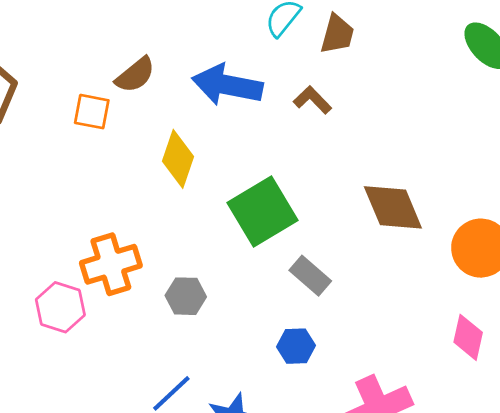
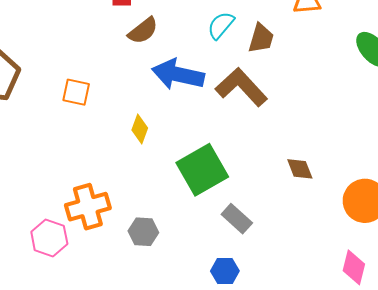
brown semicircle: (135, 75) -> (143, 31), moved
brown L-shape: (312, 100) -> (241, 87), size x1.8
yellow diamond: (178, 159) -> (140, 129), size x0.7
brown diamond: (393, 207) -> (300, 169), size x0.6

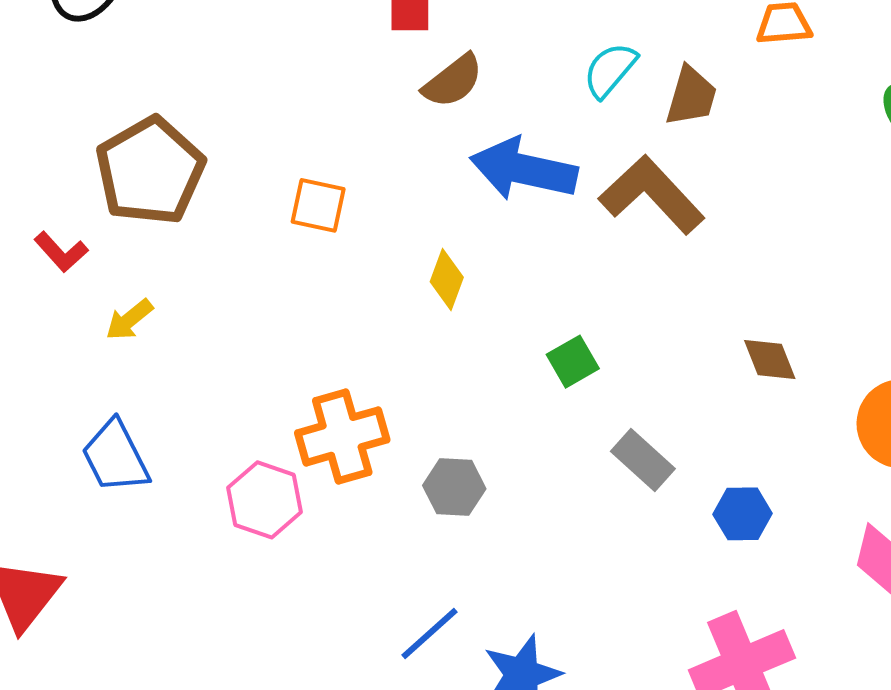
green square: (202, 170) -> (573, 362), size x0.5
blue hexagon: (225, 271) -> (743, 514), moved

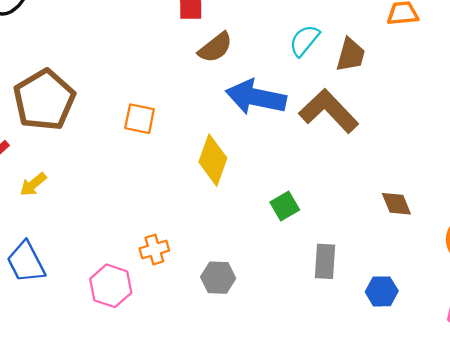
yellow diamond: (447, 280) -> (213, 160), size x1.5
orange cross: (342, 436) -> (154, 250), size x0.6
gray rectangle: (643, 460) -> (325, 261), turned 52

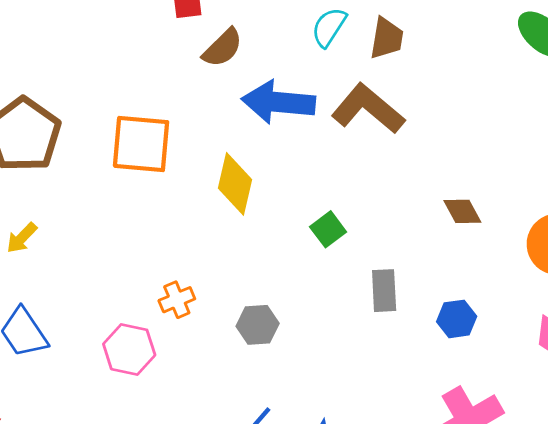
orange square: (140, 119) -> (141, 144), size x1.6

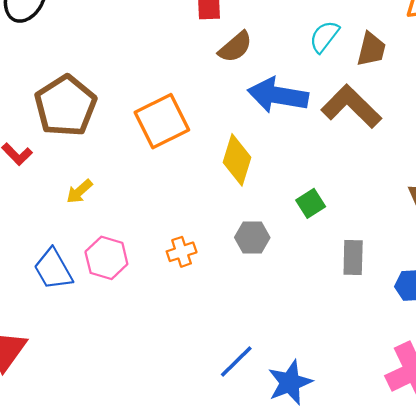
orange square: (141, 144) -> (162, 121), turned -36
yellow arrow: (22, 238) -> (79, 192), moved
gray hexagon: (258, 325) -> (252, 238), moved
pink hexagon: (129, 350) -> (106, 258), moved

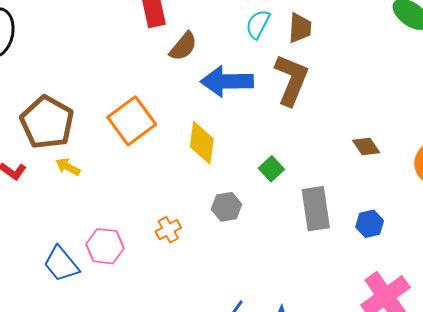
brown L-shape: (351, 106) -> (291, 80), turned 78
yellow arrow: (79, 192) -> (68, 167), moved, turned 80
gray rectangle: (353, 257) -> (316, 209), size x1.4

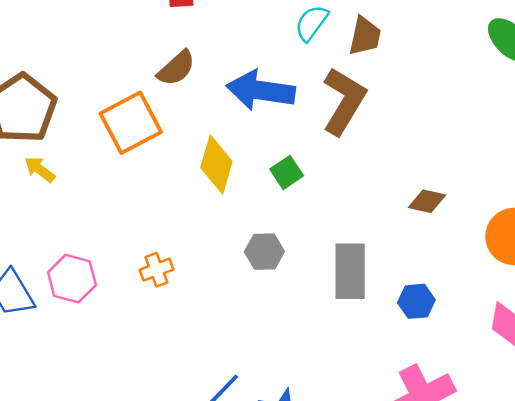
brown semicircle: (183, 46) -> (176, 68), moved
brown diamond: (366, 146) -> (427, 201), turned -52
green square: (271, 169) -> (287, 172), moved
gray hexagon: (227, 207) -> (264, 252), moved

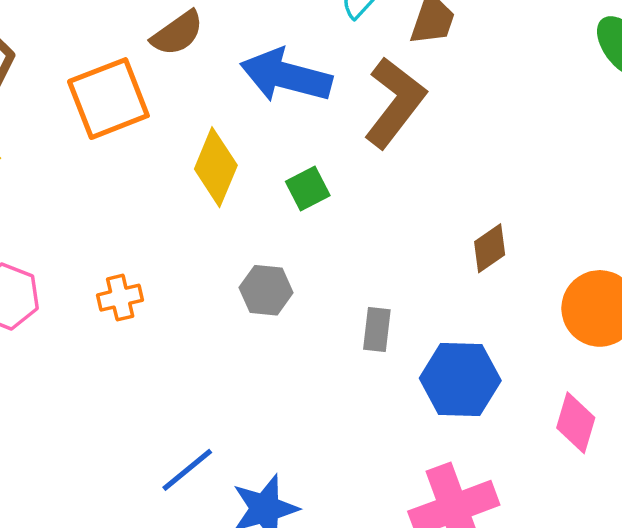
brown diamond: (427, 201) -> (490, 248), turned -54
gray rectangle: (350, 271) -> (377, 329), size x0.6
blue hexagon: (416, 301) -> (460, 379), size x1.6

